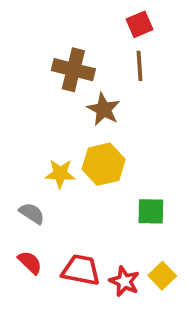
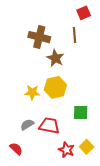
red square: (140, 24) -> (84, 13), moved
gray semicircle: (32, 213) -> (27, 125), moved, turned -64
red semicircle: (30, 262) -> (16, 149), moved
red trapezoid: (81, 270) -> (49, 126), moved

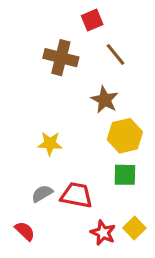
red square: (84, 13) -> (92, 20), moved
brown line: (75, 35) -> (116, 54), turned -35
brown star: (55, 58) -> (105, 100), moved
yellow hexagon: (55, 87) -> (125, 136), moved

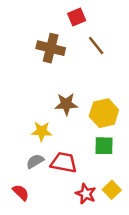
brown star: (105, 100) -> (66, 104), moved, turned -30
yellow star: (50, 144) -> (42, 131), moved

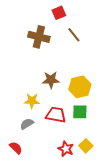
red trapezoid: (64, 163) -> (56, 115), moved

